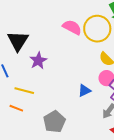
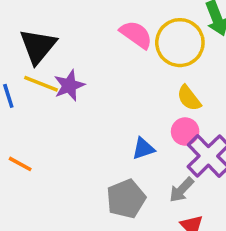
yellow line: (24, 91) -> (41, 84), moved
gray pentagon: (54, 122) -> (126, 199), moved

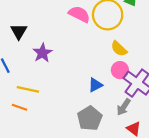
black triangle: (38, 46) -> (19, 32), size x0.7
yellow line: (41, 84) -> (28, 89), moved

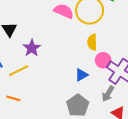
yellow semicircle: (119, 49) -> (92, 42), moved, turned 49
yellow line: (28, 89) -> (19, 71), moved, turned -36

